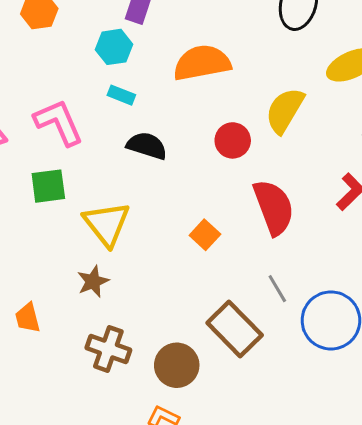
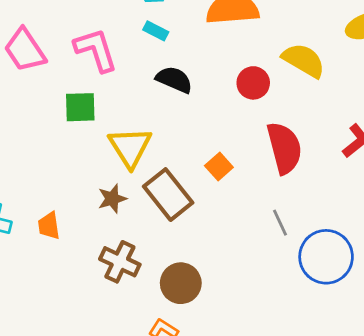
yellow semicircle: (285, 110) -> (304, 60), turned 84
brown rectangle: (235, 329) -> (168, 195), moved

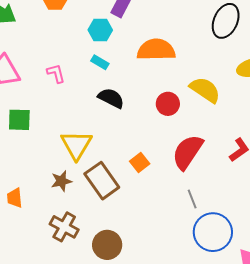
pink L-shape: (96, 50) -> (56, 73), size x0.6
green square: (80, 107) -> (19, 120), moved
red semicircle: (284, 148) -> (188, 152), turned -135
gray line: (280, 223) -> (192, 199), moved

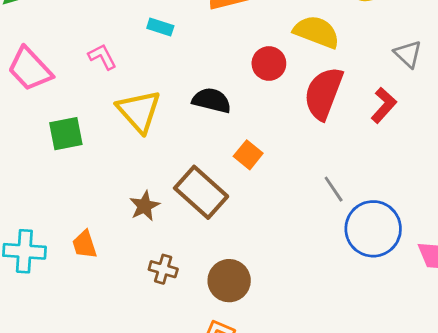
black semicircle: (111, 98) -> (212, 100), moved
yellow triangle: (76, 145) -> (139, 111), moved
red semicircle: (188, 152) -> (324, 93), moved
brown cross: (64, 227) -> (163, 269), size x0.7

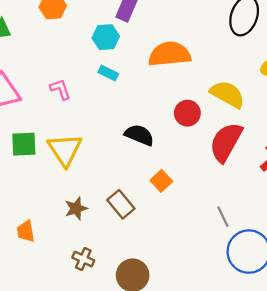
yellow triangle: (139, 111) -> (65, 150), moved
brown rectangle: (201, 192) -> (121, 204), size x0.7

